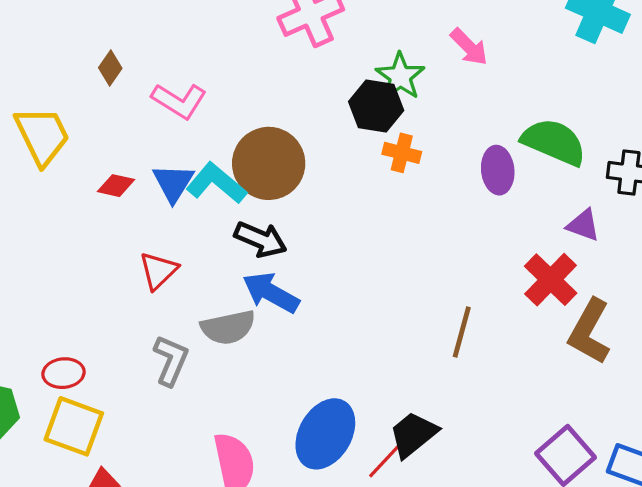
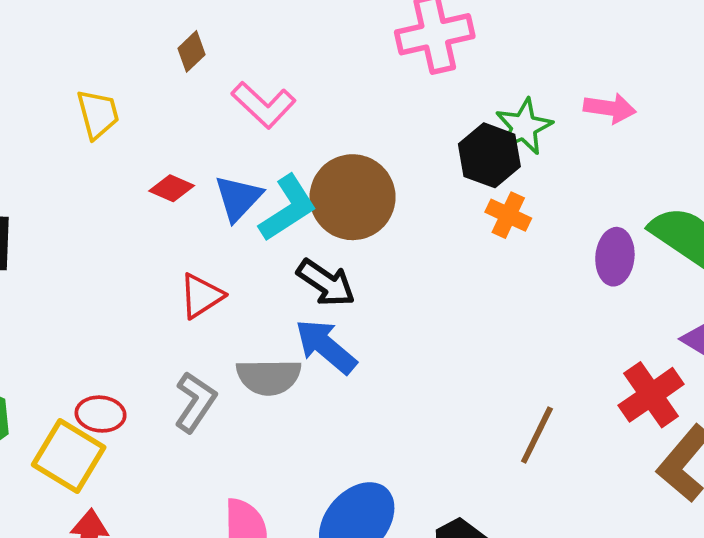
pink arrow: (469, 47) -> (610, 108), turned -48
yellow trapezoid: (42, 136) -> (98, 114), size x0.7
cyan L-shape: (216, 183) -> (288, 208), turned 96
red ellipse: (63, 373) -> (101, 414), moved

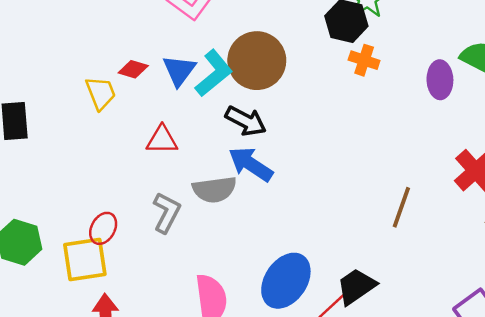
yellow trapezoid: (98, 114) -> (101, 93), moved
red triangle: (201, 296) -> (162, 140), turned 40
red ellipse: (101, 414) -> (103, 228), turned -60
yellow square: (69, 456) -> (85, 260), turned -33

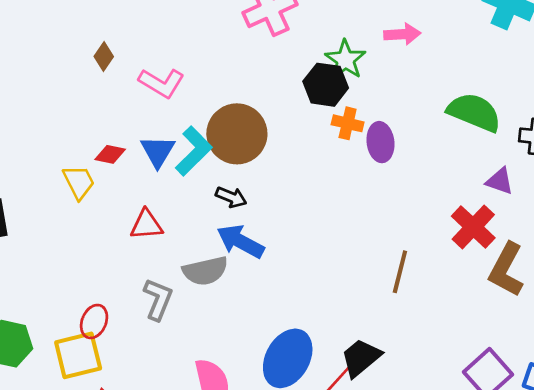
purple ellipse: (440, 80) -> (380, 142), moved
black arrow: (246, 121) -> (231, 197), size x0.7

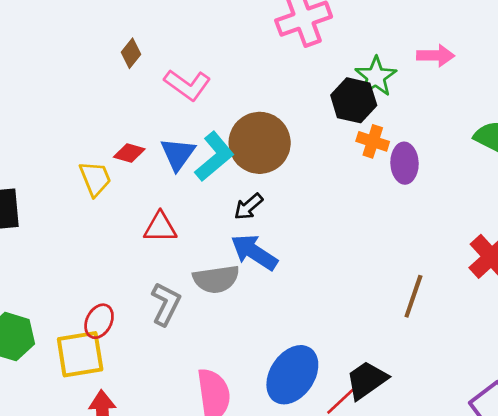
black arrow: (231, 197) -> (248, 207), turned 112

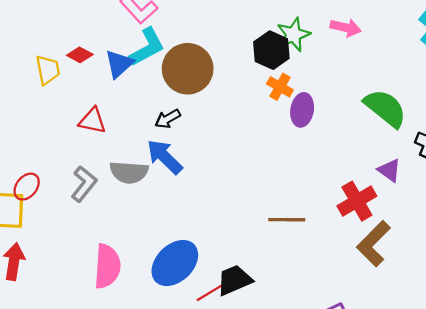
cyan L-shape: (214, 157) -> (147, 47), moved
brown line: (413, 296) -> (287, 220), turned 60

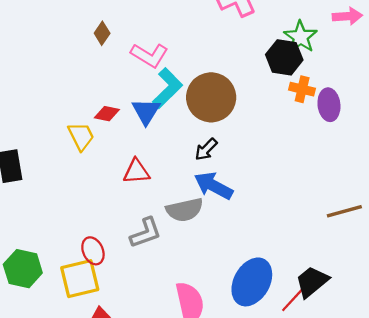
gray L-shape: (84, 184) -> (146, 233), turned 48
red ellipse: (27, 187) -> (93, 251), turned -48

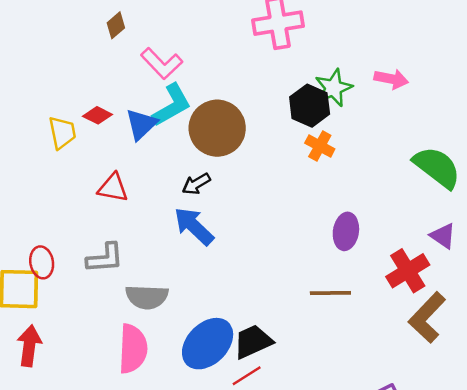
purple ellipse: (329, 105) -> (346, 231), moved
gray semicircle: (185, 210) -> (147, 297), moved
black trapezoid: (312, 282) -> (253, 342), moved

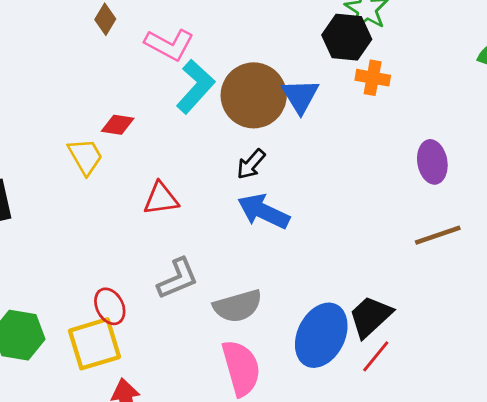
blue triangle: (141, 124) -> (300, 96), moved

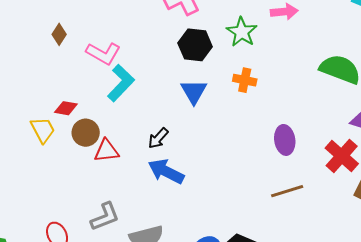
black hexagon: (347, 37) -> (195, 45), moved
brown circle: (254, 95) -> (86, 133), moved, size x0.6
red triangle: (161, 199) -> (106, 151), moved

